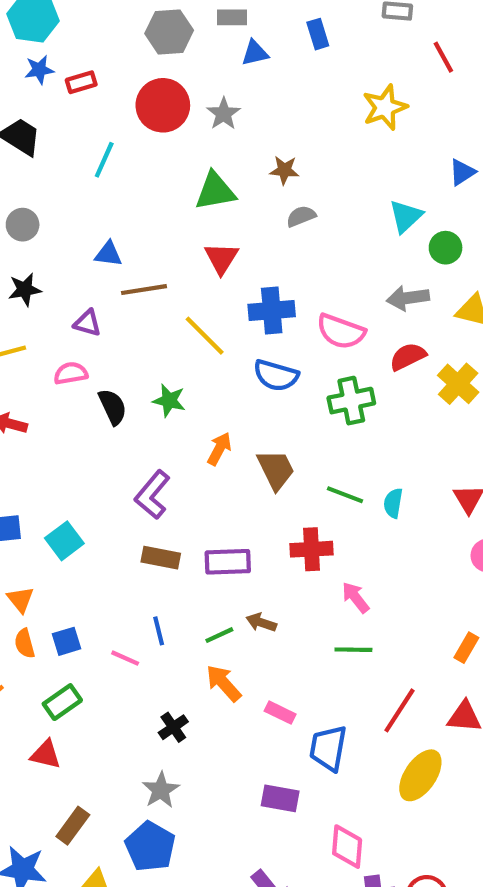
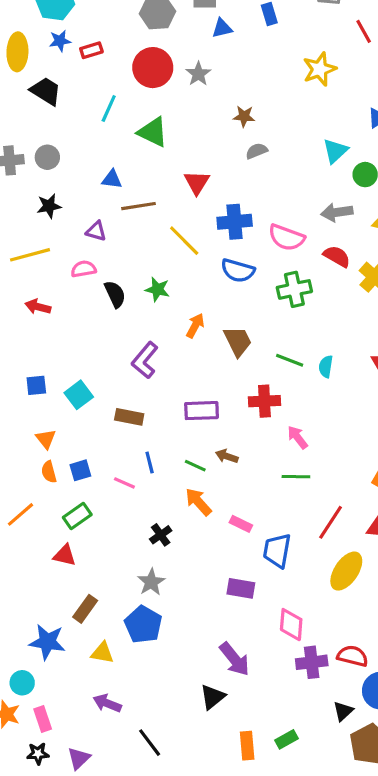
green triangle: (215, 191) -> (153, 132), moved, turned 36
red semicircle: (408, 357) -> (337, 256), turned 56
brown rectangle: (161, 558) -> (129, 417), moved
green line: (219, 635) -> (195, 466), turned 50

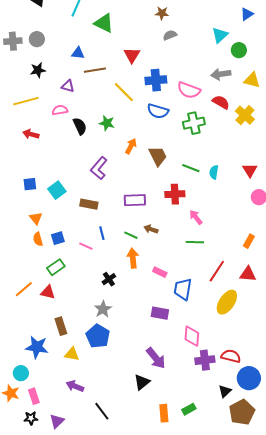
orange arrow: (198, 502) -> (133, 258), turned 36
orange line: (21, 514) -> (24, 289), moved
brown rectangle: (85, 609) -> (61, 326), turned -54

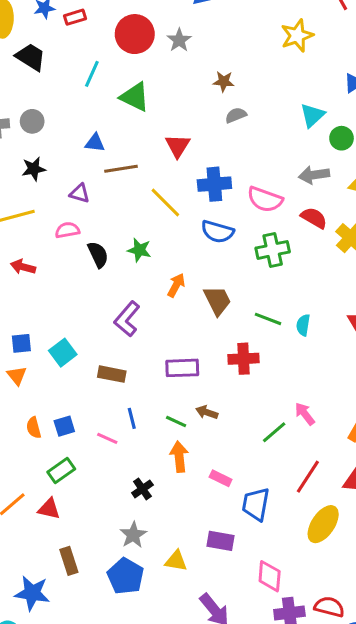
pink arrow: (196, 217) -> (305, 414), moved
orange triangle: (36, 218) -> (17, 376), moved
green line: (195, 242) -> (274, 432), turned -42
yellow triangle: (72, 354) -> (176, 561), moved

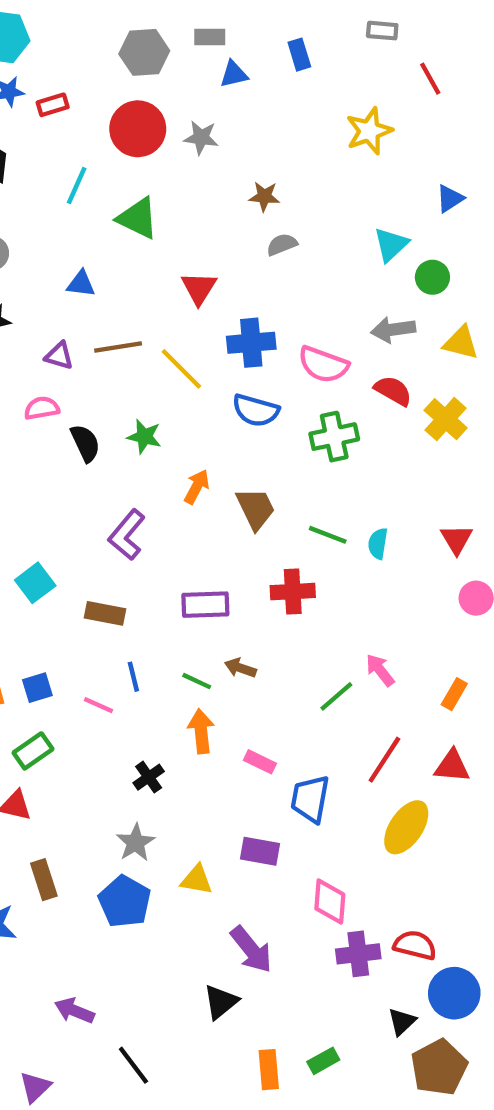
gray star: (179, 40) -> (201, 138), turned -30
brown line: (121, 169) -> (118, 347), moved

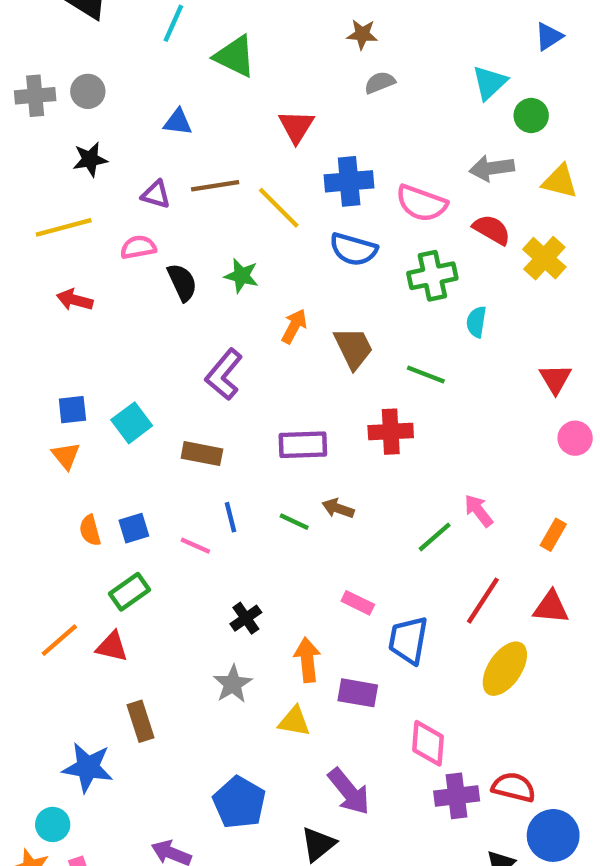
cyan semicircle: (378, 544) -> (476, 322), moved
orange arrow: (201, 731) -> (307, 660), moved
blue pentagon: (125, 901) -> (239, 803), moved

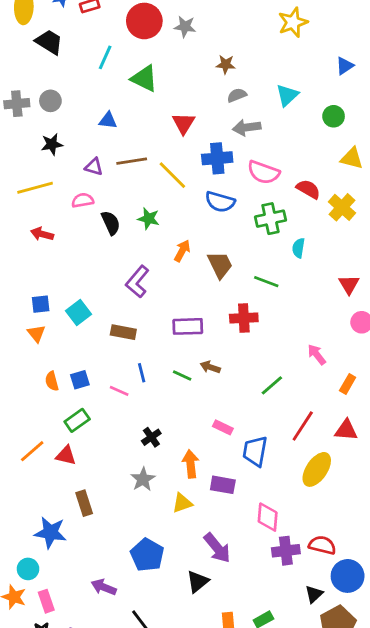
cyan triangle: (489, 83) -> (287, 95), moved
gray arrow: (492, 168) -> (247, 127), moved
pink arrow: (479, 511) -> (317, 355), moved
yellow triangle: (294, 721) -> (182, 503), turned -30

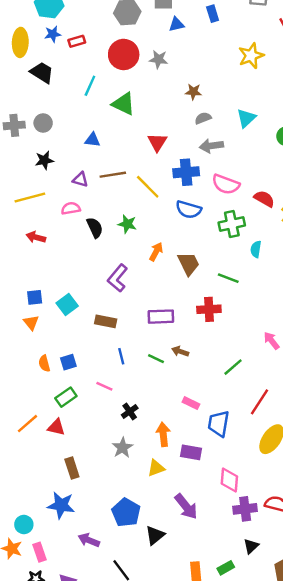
pink line: (119, 391) -> (104, 386), moved
blue star: (50, 533) -> (61, 505), moved
black triangle: (198, 582) -> (155, 535), moved
black triangle: (314, 594) -> (251, 546), moved

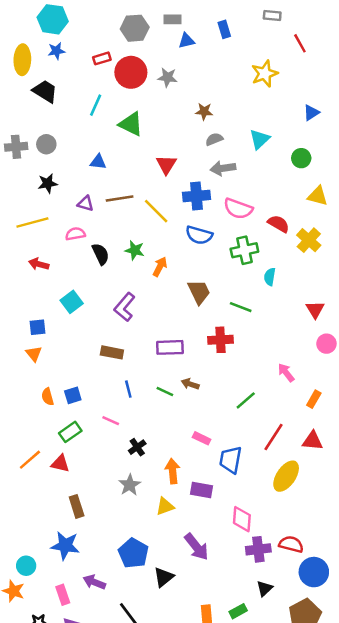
red rectangle: (77, 41) -> (102, 58), moved
orange arrow: (156, 252) -> (160, 267), moved
cyan square: (67, 305) -> (72, 302), moved
pink rectangle: (39, 552) -> (63, 595), moved

